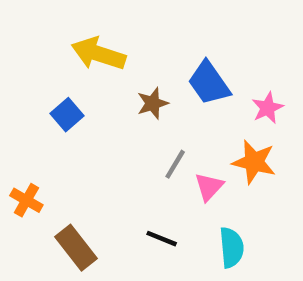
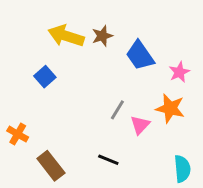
brown star: (153, 103) -> (102, 36), moved
cyan semicircle: (231, 248) -> (182, 169), moved

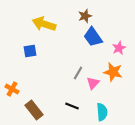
brown star: (102, 36) -> (85, 16), moved
blue square: (45, 77) -> (30, 51), turned 32
cyan semicircle: (182, 169) -> (102, 112), moved

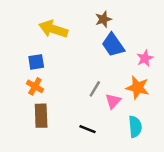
orange cross: (12, 89) -> (35, 86), moved
brown rectangle: (34, 110) -> (41, 116), moved, turned 36
cyan semicircle: (102, 112) -> (135, 127), moved

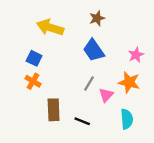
blue trapezoid: (113, 45) -> (94, 50), moved
blue square: (36, 62) -> (34, 58), turned 35
brown rectangle: (41, 116) -> (54, 110), moved

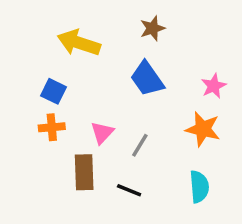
orange cross: (33, 81) -> (52, 127), turned -35
gray line: (89, 84) -> (140, 145), moved
pink triangle: (106, 95) -> (102, 133), moved

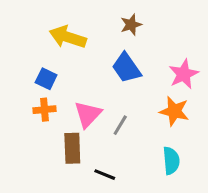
pink star: (214, 86) -> (184, 74), size x1.4
pink triangle: (102, 133) -> (88, 114), size x1.4
black line: (129, 190) -> (105, 175), moved

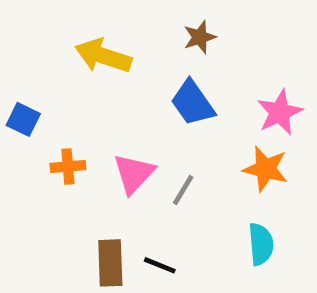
blue square: (46, 79) -> (23, 119), moved
brown rectangle: (72, 148) -> (110, 263), moved

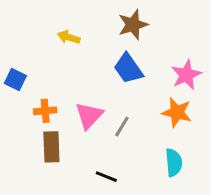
brown star: (200, 37) -> (133, 25), size x1.4
yellow arrow: (103, 56) -> (69, 37), size x0.6
brown rectangle: (110, 263) -> (51, 147), moved

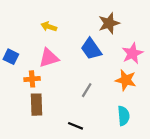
brown star: (133, 25) -> (109, 23), moved
pink triangle: (89, 116) -> (49, 58), moved, turned 30

